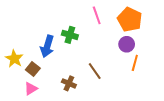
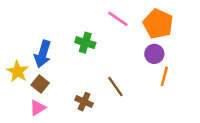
pink line: (97, 15) -> (118, 19), turned -36
blue arrow: (47, 46) -> (43, 54), moved

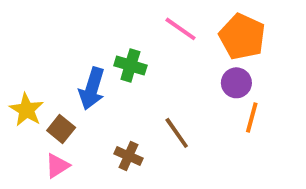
blue arrow: (43, 54) -> (92, 89), moved

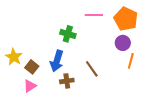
pink line: (181, 29) -> (94, 15), turned -36
blue arrow: (92, 89) -> (57, 61), moved
brown cross: (129, 156) -> (67, 81), turned -32

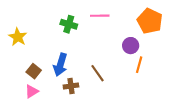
orange pentagon: (126, 19) -> (150, 21), moved
green cross: (68, 34) -> (69, 24), moved
yellow star: (14, 57) -> (18, 37), moved

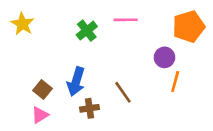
orange pentagon: (150, 21) -> (189, 27), turned 30
green cross: (69, 24) -> (87, 31), turned 35
yellow star: (18, 37) -> (22, 24), moved

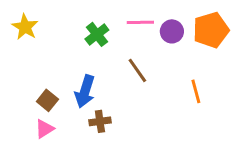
purple circle: (164, 57) -> (172, 31), moved
orange line: (175, 81) -> (196, 91), turned -30
brown line: (123, 92) -> (137, 70), moved

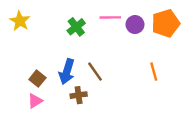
brown line: (137, 70) -> (95, 72), moved

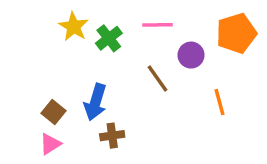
yellow star: (20, 21) -> (74, 27), moved
purple circle: (135, 25) -> (191, 55), moved
brown line: (95, 72) -> (157, 79), moved

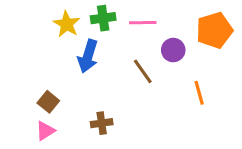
green cross: (109, 38) -> (103, 18), moved, turned 30
blue arrow: (95, 102) -> (88, 56), moved

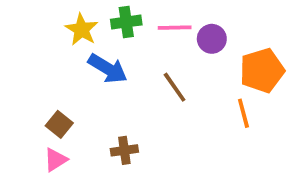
orange pentagon: (214, 30) -> (262, 70), moved
purple circle: (173, 50) -> (212, 39), moved
blue arrow: (88, 56) -> (108, 69), turned -76

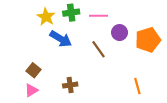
purple circle: (212, 39) -> (120, 33), moved
orange line: (243, 113) -> (137, 86), moved

